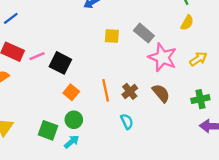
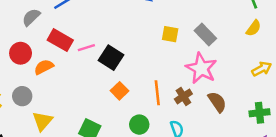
pink star: (163, 57) -> (201, 68), moved
green circle: (74, 120) -> (139, 125), moved

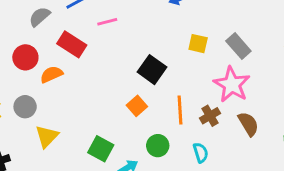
pink line: (86, 48) -> (107, 22), moved
black square: (111, 58) -> (152, 70), moved

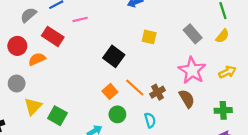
gray rectangle: (238, 46) -> (193, 34), moved
pink star: (232, 85) -> (192, 70), moved
orange square: (137, 106) -> (110, 91), moved
orange line: (180, 110) -> (135, 87), turned -45
green square: (101, 149) -> (57, 116), moved

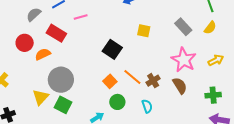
gray circle: (17, 83) -> (61, 80), moved, size x1.6

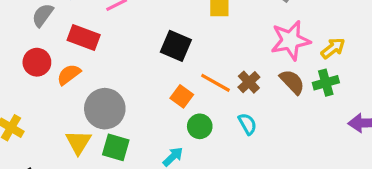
pink star: (184, 60) -> (290, 40), turned -30
yellow arrow: (216, 60) -> (333, 48), moved
green cross: (213, 95) -> (326, 83), moved

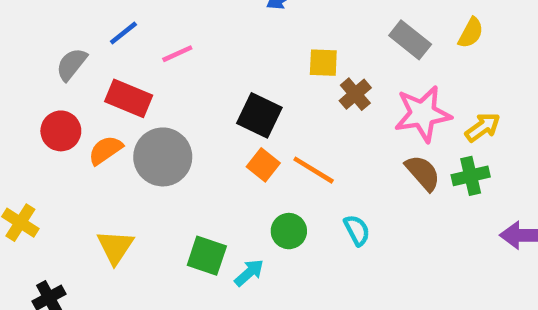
brown cross: (249, 82) -> (355, 94), moved
orange square: (182, 96) -> (263, 165), moved
gray circle: (105, 109) -> (163, 157), moved
green square: (116, 147) -> (207, 256), moved

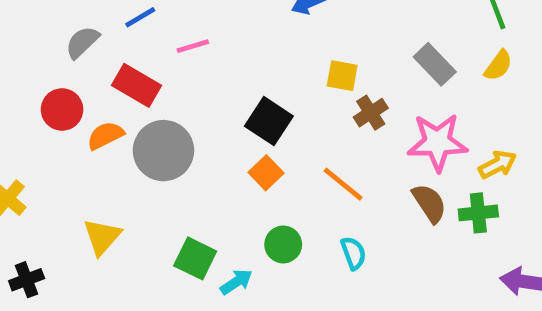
orange line: (314, 170) -> (343, 184), moved

